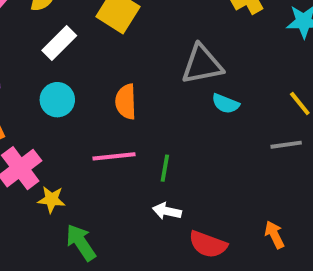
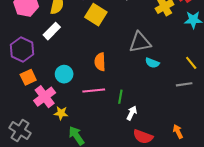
white rectangle: (59, 43) -> (52, 31), moved
cyan circle: (57, 100) -> (64, 74), moved
white arrow: (167, 211) -> (132, 113), moved, turned 104

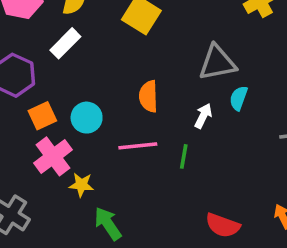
cyan semicircle: (152, 63) -> (239, 98), turned 88
orange square: (28, 77) -> (42, 116), moved
white arrow: (132, 113) -> (203, 116), moved

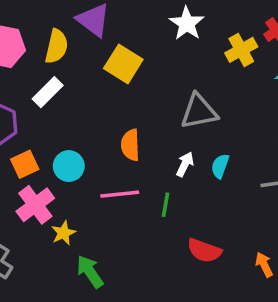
cyan semicircle: (239, 98) -> (220, 166), moved
yellow star: (81, 185) -> (63, 233), turned -30
red semicircle: (223, 225) -> (204, 251), moved

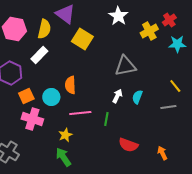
orange semicircle: (130, 145) -> (70, 85), moved
pink cross: (35, 205) -> (32, 119), turned -35
yellow star: (63, 233) -> (65, 135), moved

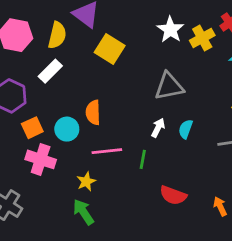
white star: (118, 16) -> (170, 30), moved

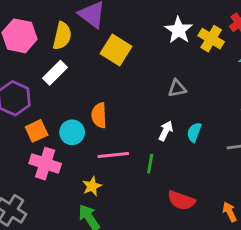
yellow cross: (202, 38) -> (211, 39), turned -30
gray triangle: (169, 86) -> (177, 88), size x0.6

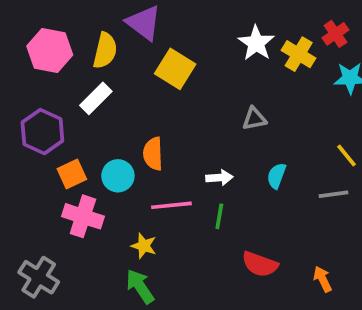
white arrow: (166, 131) -> (219, 178), moved, turned 60
yellow star: (92, 186) -> (144, 246), turned -30

